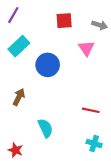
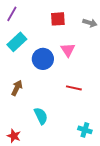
pink triangle: (86, 48) -> (68, 50), moved
red line: (91, 110) -> (74, 88), moved

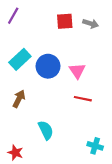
gray arrow: (90, 23) -> (91, 24), moved
cyan rectangle: (17, 42) -> (20, 59), moved
pink triangle: (68, 50) -> (77, 71), moved

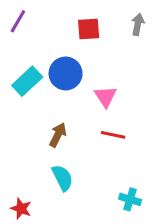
gray arrow: (91, 24) -> (138, 24), moved, turned -96
blue circle: (48, 66) -> (66, 73), moved
brown arrow: (19, 99) -> (58, 135), moved

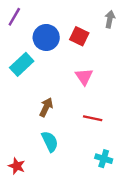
red square: (89, 29) -> (79, 36), moved, turned 30
blue circle: (66, 73) -> (46, 37), moved
red line: (113, 135) -> (93, 118), moved

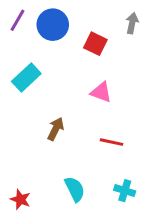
blue circle: (46, 37) -> (53, 25), moved
pink triangle: (84, 77) -> (101, 92), turned -36
cyan semicircle: (50, 142) -> (75, 189), moved

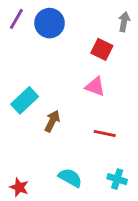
red square: (95, 44) -> (102, 49), moved
cyan rectangle: (26, 77) -> (25, 100), moved
cyan semicircle: (75, 189) -> (70, 178), turned -35

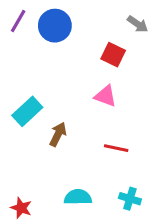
gray arrow: (124, 22) -> (138, 24), turned 114
cyan semicircle: (70, 178) -> (78, 197), turned -30

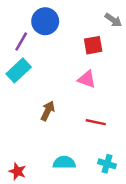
purple line: (18, 21) -> (21, 41), moved
red square: (113, 55) -> (93, 45), turned -36
cyan rectangle: (27, 111) -> (19, 70), moved

